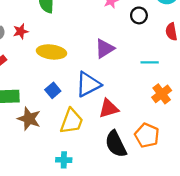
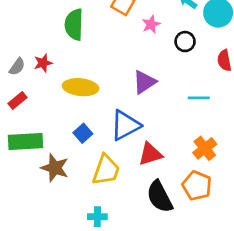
orange cross: (162, 94) -> (205, 148), moved

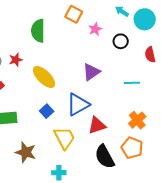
yellow ellipse: (81, 87) -> (44, 77), turned 40
brown star: (55, 168) -> (26, 152), moved
yellow trapezoid: (106, 170) -> (64, 138), turned -45

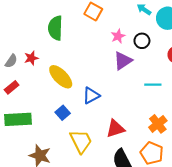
pink star: (95, 29) -> (118, 36), moved
purple triangle: (91, 72) -> (123, 61), moved
blue triangle: (78, 104) -> (91, 96), moved, size x0.7

